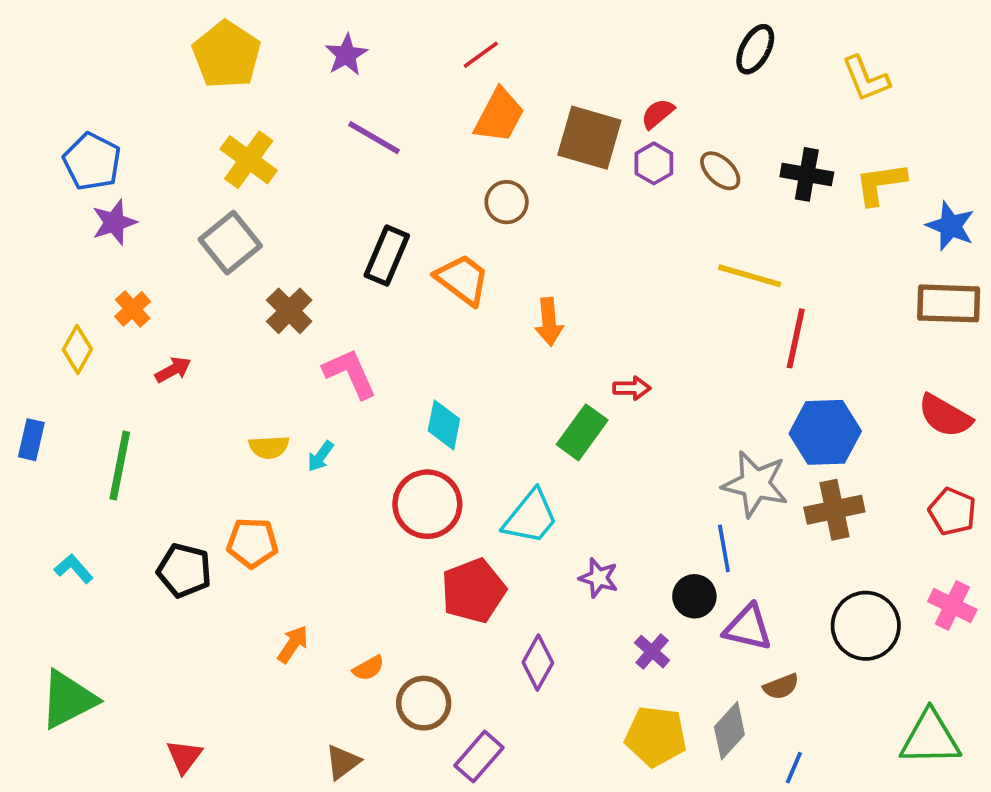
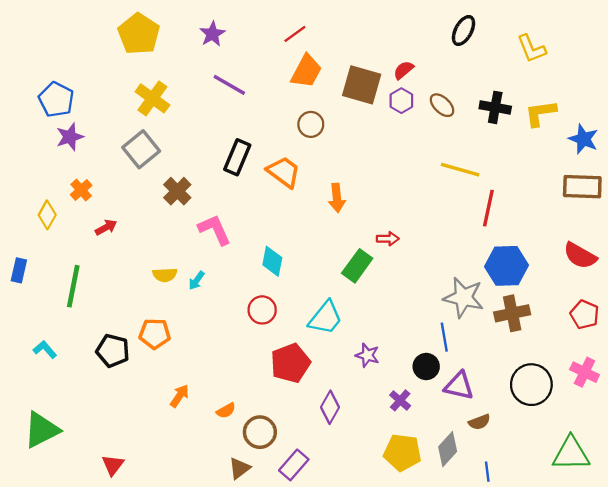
red circle: (427, 504) -> (262, 310), size x0.7
brown triangle: (343, 762) -> (240, 468), moved
blue line: (794, 768) -> (487, 472), turned -30

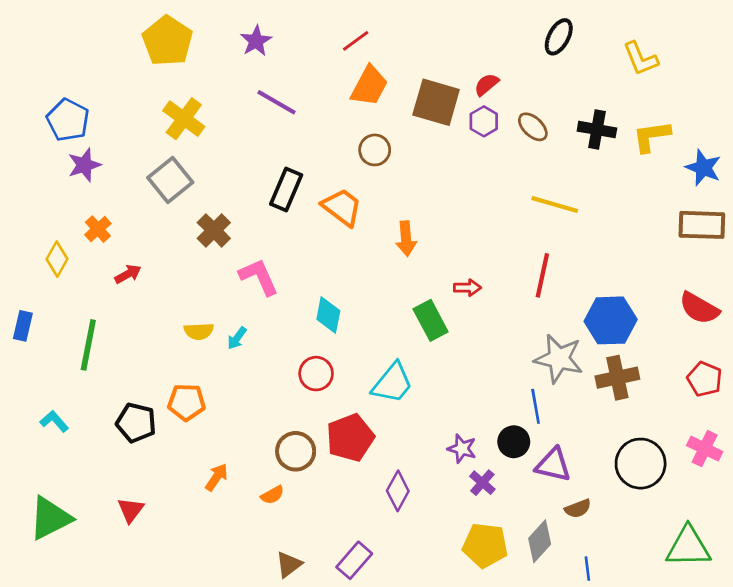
red line: (488, 208) -> (542, 275), moved
green rectangle: (357, 266) -> (431, 320), turned -64
purple star: (367, 355) -> (462, 449), moved
brown circle: (260, 432) -> (296, 451), moved
red triangle: (113, 465) -> (131, 510), moved

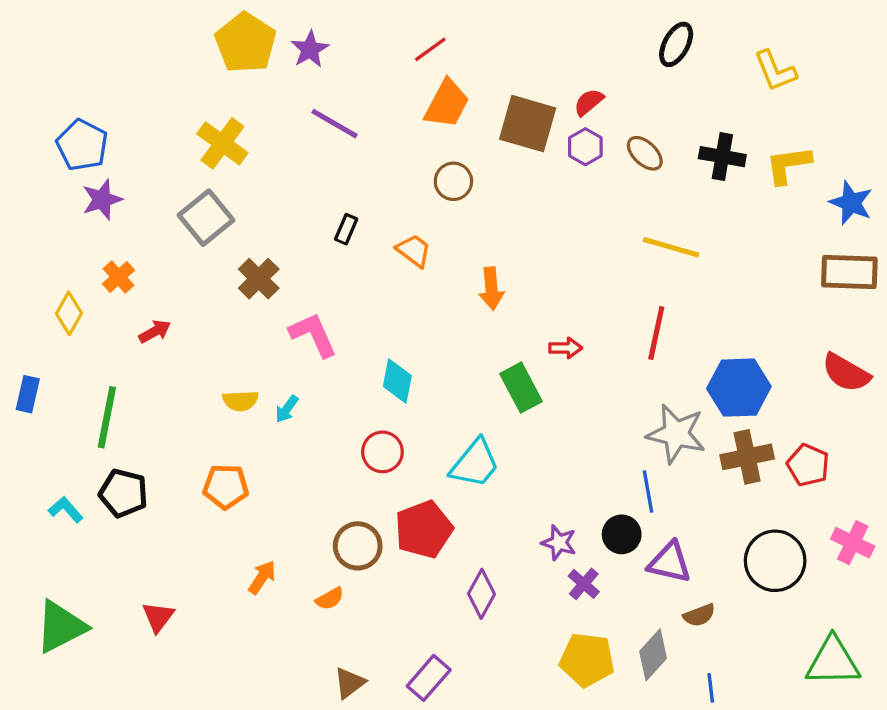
yellow pentagon: (167, 41) -> (246, 43), moved
black rectangle: (286, 190) -> (346, 229), size x0.6
orange trapezoid: (342, 207) -> (414, 251), size x0.7
red pentagon: (705, 379) -> (808, 465), moved
black pentagon: (136, 423) -> (123, 493), moved

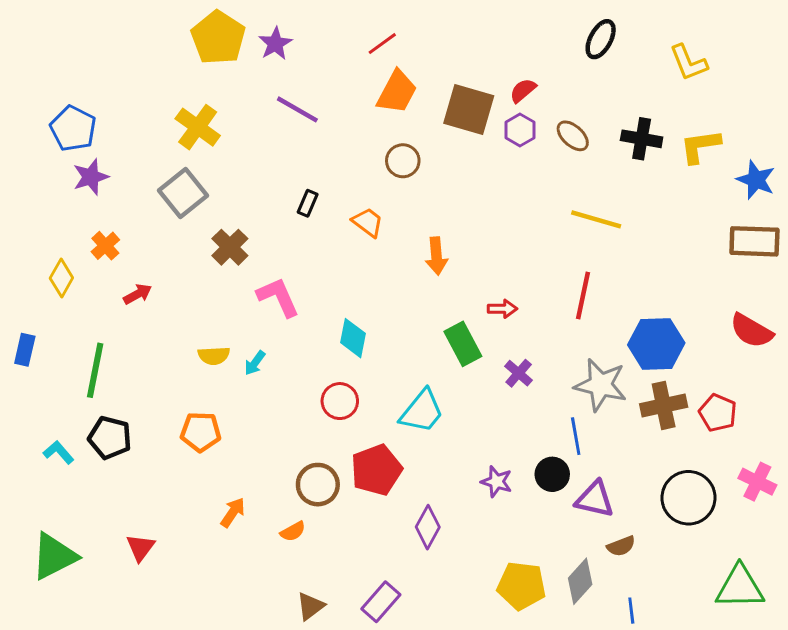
purple cross: (584, 584) -> (519, 373), moved

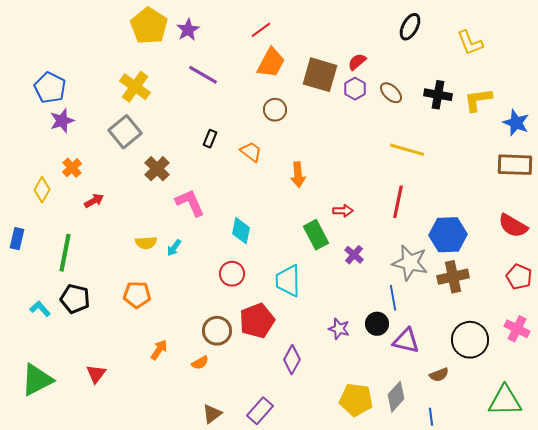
cyan trapezoid: (422, 411) -> (288, 281), turned 140
red pentagon: (718, 413) -> (519, 277), moved
brown semicircle: (621, 546) -> (439, 375), moved

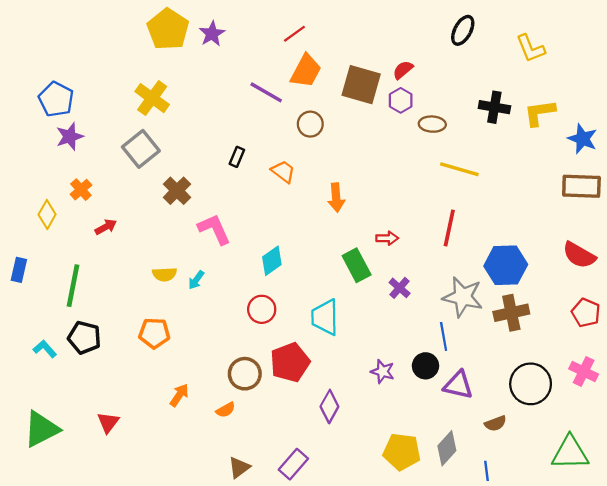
purple line: (203, 75) -> (266, 92), moved
brown ellipse: (391, 93) -> (432, 124), moved, turned -40
cyan diamond: (241, 231) -> (272, 261), turned 44

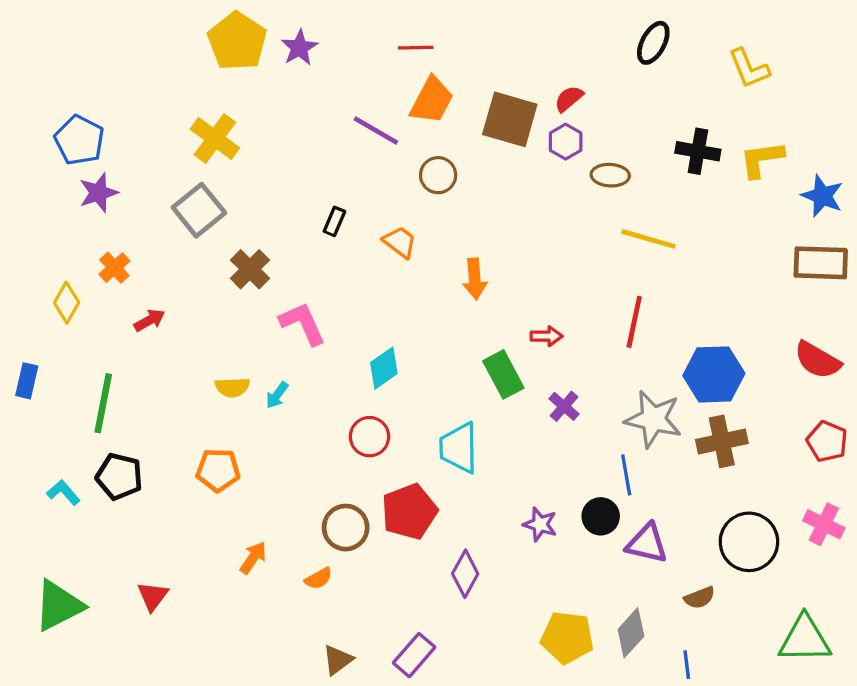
red line: (294, 34) -> (416, 48), turned 35

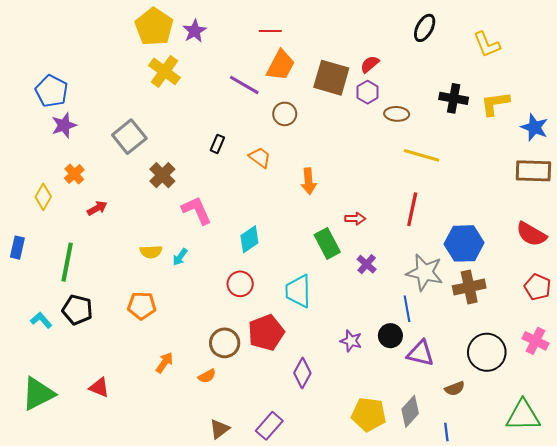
yellow cross: (215, 138) -> (165, 71), moved
red triangle: (153, 596) -> (99, 387), turned -45

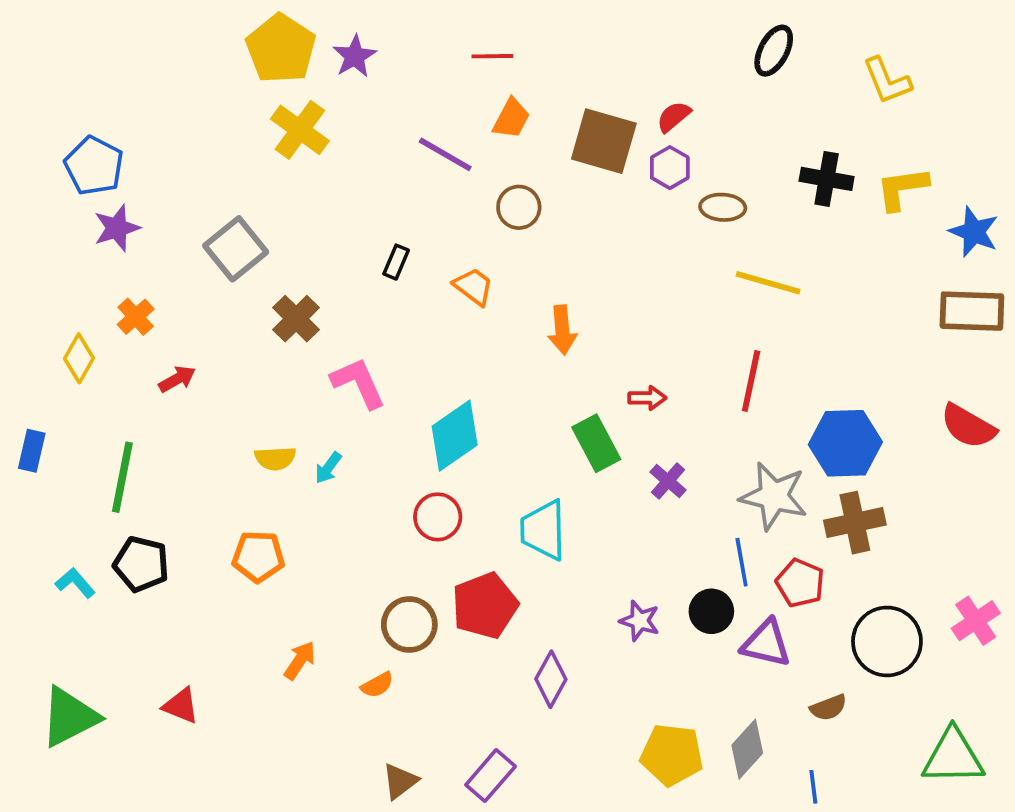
orange trapezoid: (281, 65) -> (511, 119), size x0.7
cyan diamond: (249, 239) -> (455, 436), size x1.4
red pentagon: (538, 287) -> (800, 583), moved
pink cross: (536, 341) -> (976, 621), turned 30

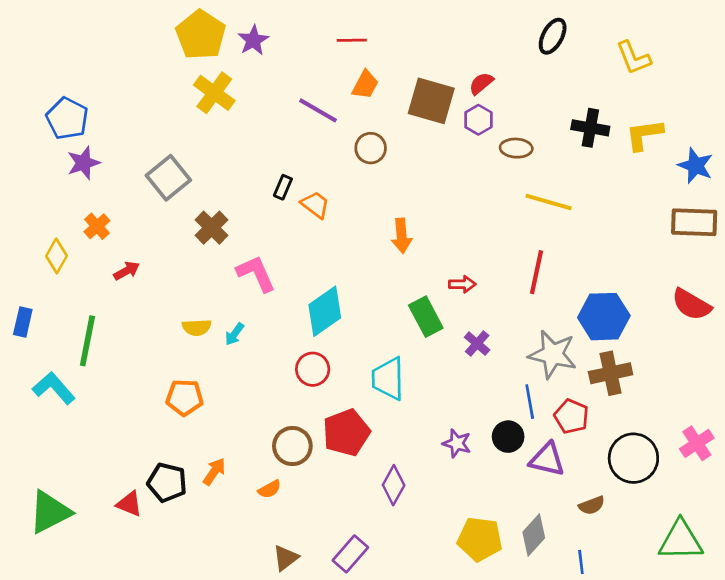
orange trapezoid: (474, 287) -> (315, 205), moved
black pentagon: (141, 564) -> (167, 482), moved
cyan L-shape: (75, 583) -> (54, 388), moved, size x1.5

